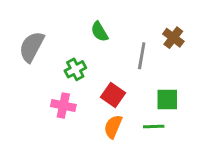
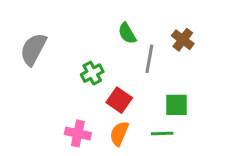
green semicircle: (99, 32) -> (127, 33), moved
green cross: (75, 69) -> (92, 73), moved
pink cross: (63, 105) -> (78, 133), moved

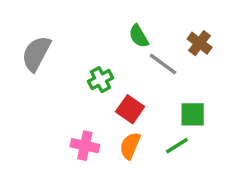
gray line: (149, 59) -> (163, 64), turned -64
green line: (162, 133) -> (177, 146), turned -30

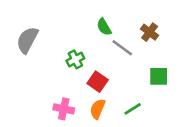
green square: (193, 114) -> (159, 76), moved

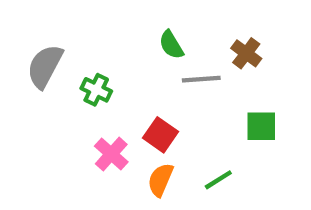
gray line: (122, 48) -> (201, 79), turned -40
green cross: (75, 59) -> (96, 90), moved, turned -36
pink cross: (64, 109) -> (111, 154), moved, turned 30

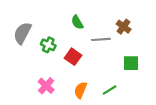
green semicircle: (171, 45) -> (77, 22), moved
red square: (160, 135) -> (73, 57), moved
pink cross: (111, 154) -> (46, 86), moved

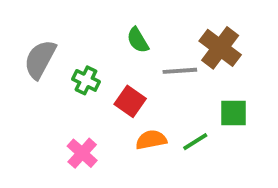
brown cross: (124, 27) -> (220, 48), size x1.5
orange semicircle: (81, 90) -> (151, 140), moved, turned 56
green line: (110, 90) -> (195, 142), moved

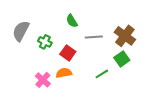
brown cross: (220, 48) -> (125, 36), moved
green square: (234, 113) -> (122, 59), turned -35
orange semicircle: (151, 140) -> (64, 73), moved

